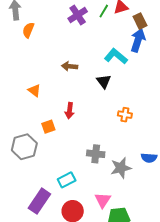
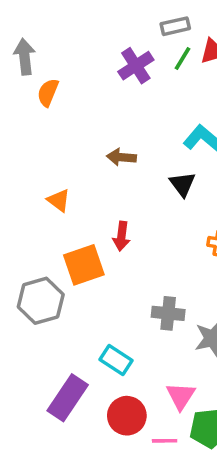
orange square: (48, 127) -> (84, 265), size x1.6
cyan rectangle: (67, 180) -> (116, 360), turned 60

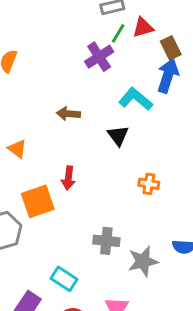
purple cross: (136, 66) -> (99, 57), moved

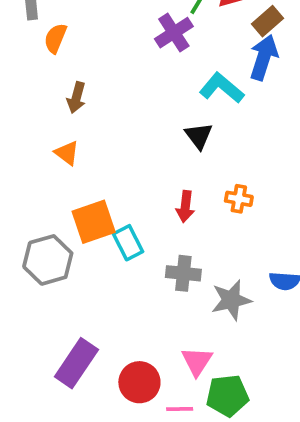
brown rectangle: (171, 48) -> (267, 21), turned 75
brown arrow: (68, 114) -> (76, 98), moved, turned -80
red arrow: (68, 178) -> (185, 206), moved
cyan rectangle: (64, 279) -> (128, 243), moved, turned 30

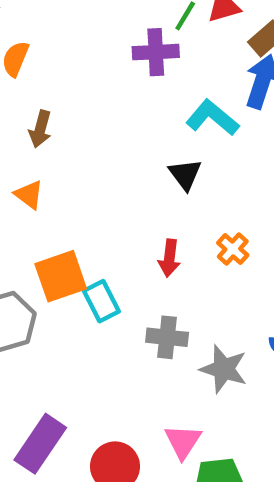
purple cross: (174, 33) -> (156, 52), turned 30
orange cross: (239, 199) -> (233, 249), turned 32
gray star: (231, 300) -> (224, 369), turned 30

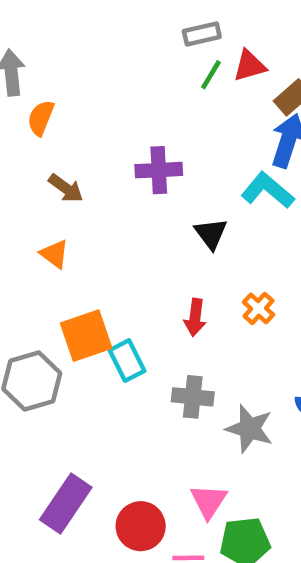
purple cross: (156, 52) -> (159, 170), moved
cyan L-shape: (212, 118) -> (268, 190), moved
brown arrow: (40, 129) -> (66, 188), turned -69

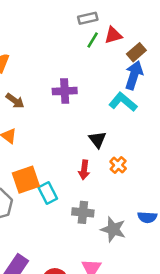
black triangle: (211, 234) -> (97, 140), moved

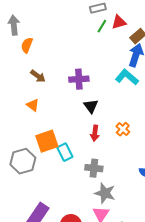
purple cross: (65, 91) -> (79, 79), moved
black triangle: (97, 140) -> (91, 106), moved
gray star: (113, 229) -> (105, 193), moved

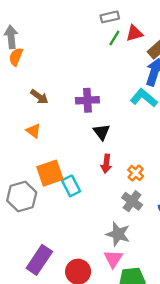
orange semicircle: (27, 45) -> (16, 57), moved
orange cross: (123, 129) -> (136, 173), moved
gray cross: (94, 168) -> (132, 201), moved, turned 30

